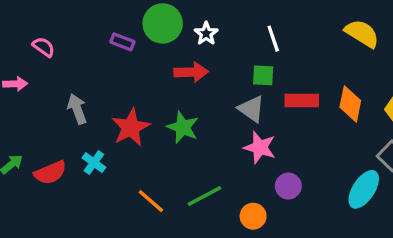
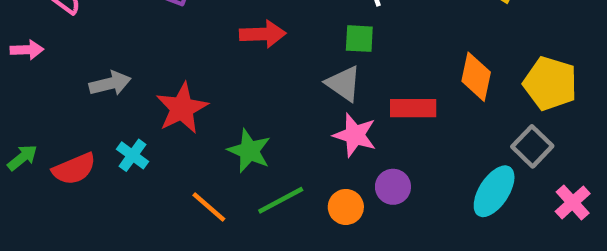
red rectangle: (302, 101) -> (413, 108), moved
gray arrow: (77, 109) -> (110, 83), turned 96
green star: (183, 127) -> (249, 151), moved
orange circle: (253, 216) -> (346, 207), moved

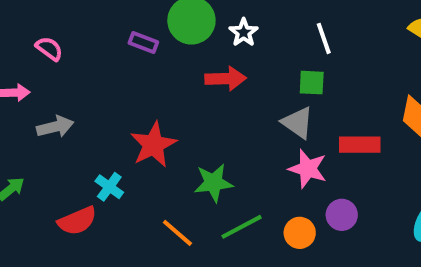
gray arrow: (110, 83) -> (55, 127), moved
green star: (249, 151) -> (214, 183), turned -30
red semicircle: (74, 169) -> (77, 221), moved

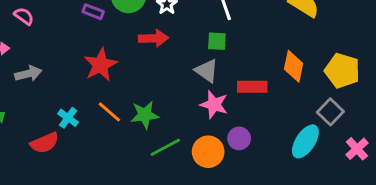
red star: (153, 145) -> (101, 65), moved
orange line: (177, 233) -> (109, 112), moved
orange circle: (300, 233) -> (208, 152), size x1.4

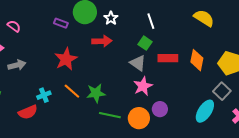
green square: (217, 41) -> (145, 43), turned 32
red rectangle: (252, 87) -> (168, 58), moved
pink star: (214, 105) -> (143, 86), turned 30
cyan cross: (68, 118) -> (44, 95), turned 32
green line: (165, 147) -> (110, 115), turned 40

